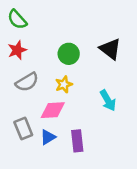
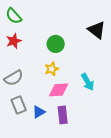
black triangle: (110, 49) -> (97, 30), moved
gray semicircle: (27, 82) -> (14, 78), moved
pink diamond: (53, 110) -> (59, 90), moved

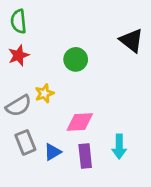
green semicircle: (14, 16) -> (19, 21), turned 36
yellow star: (52, 69) -> (44, 93), moved
cyan arrow: (88, 82) -> (119, 147), moved, turned 30

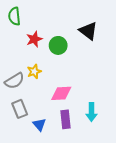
black triangle: (131, 40) -> (88, 31), moved
red star: (19, 55) -> (34, 39), moved
blue triangle: (53, 152) -> (39, 125), moved, turned -40

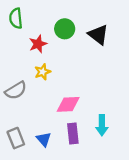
green circle: (58, 45) -> (65, 29), moved
yellow star: (34, 71) -> (43, 72), moved
gray rectangle: (20, 109) -> (16, 138), moved

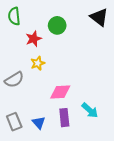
black triangle: (98, 35) -> (99, 17), moved
cyan arrow: (102, 125) -> (90, 110), turned -48

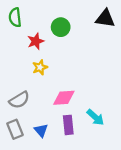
black triangle: (99, 17) -> (105, 18), turned -30
gray semicircle: (14, 80) -> (19, 100), moved

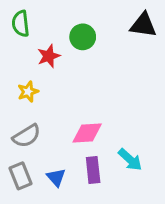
yellow star: (40, 67) -> (28, 92), moved

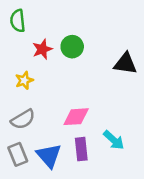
black triangle: (143, 25) -> (125, 64), moved
green circle: (83, 37) -> (72, 47), moved
blue triangle: (56, 177) -> (49, 156), size x1.5

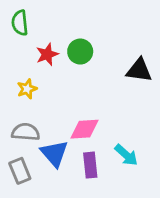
gray semicircle: (23, 119) -> (26, 132), turned -145
blue triangle: (49, 156) -> (54, 154), moved

